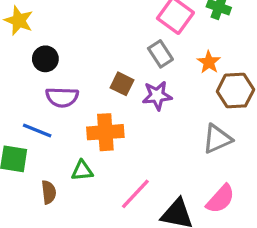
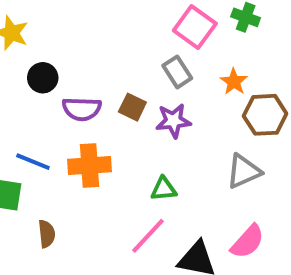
purple semicircle: (62, 97) -> (82, 109), moved
orange cross: (105, 132) -> (90, 166), moved
green triangle: (82, 171) -> (164, 189), moved

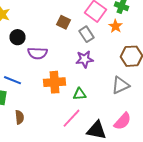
orange star: (234, 82) -> (116, 26), moved
brown square: (132, 107) -> (64, 22), moved
orange cross: (90, 166) -> (54, 82), moved

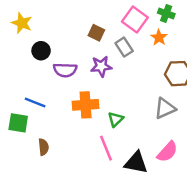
purple star: (84, 59) -> (101, 66), moved
green triangle: (80, 94) -> (116, 119), turned -40
pink line: (72, 118) -> (106, 148), turned -65

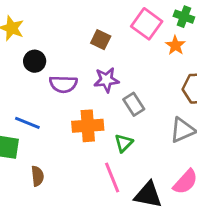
gray rectangle: (124, 47) -> (134, 104), moved

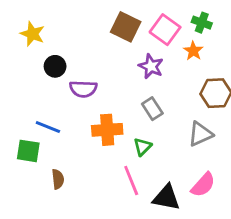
brown square: (101, 40) -> (126, 27), moved, size x1.5
purple star: (106, 80) -> (151, 66), moved, turned 30

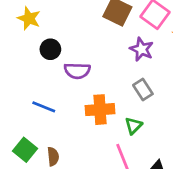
green square: (28, 151) -> (25, 150), moved, turned 30

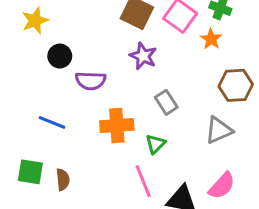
yellow star: (29, 18) -> (35, 21), turned 30
purple star: (142, 49) -> (143, 56), moved
green square: (25, 150) -> (30, 172), turned -30

